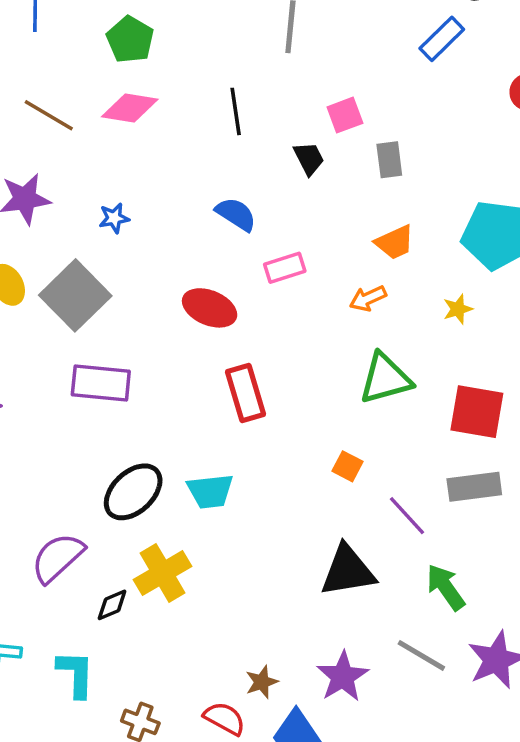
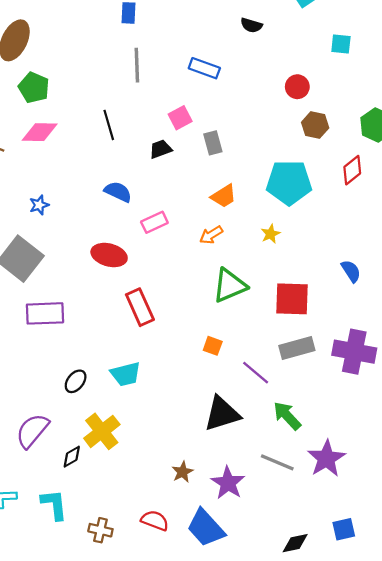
blue rectangle: (442, 39) -> (204, 68), moved, turned 72
black trapezoid: (309, 158) -> (161, 149), turned -75
black ellipse: (133, 492) -> (76, 381), size x0.6
brown star: (262, 682) -> (182, 472), moved

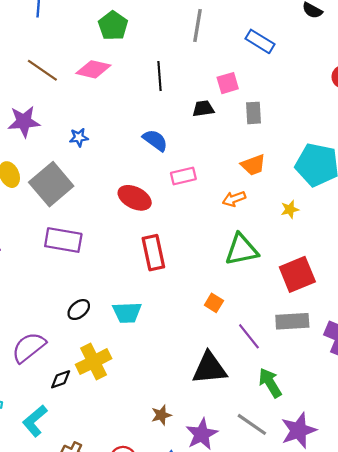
green pentagon: (34, 88) -> (113, 26), moved
red square: (292, 299) -> (297, 274), turned -36
cyan L-shape: (54, 505) -> (35, 421), turned -136

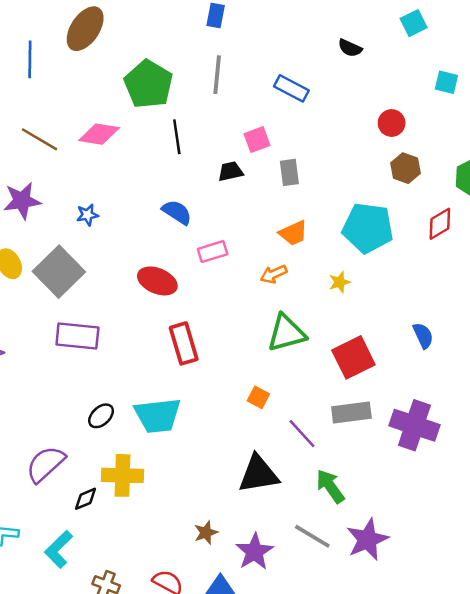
green pentagon: (113, 26) -> (148, 84), moved, size x1.4
cyan trapezoid: (127, 312) -> (158, 415), size x1.4
yellow cross: (94, 362) -> (123, 475), turned 32

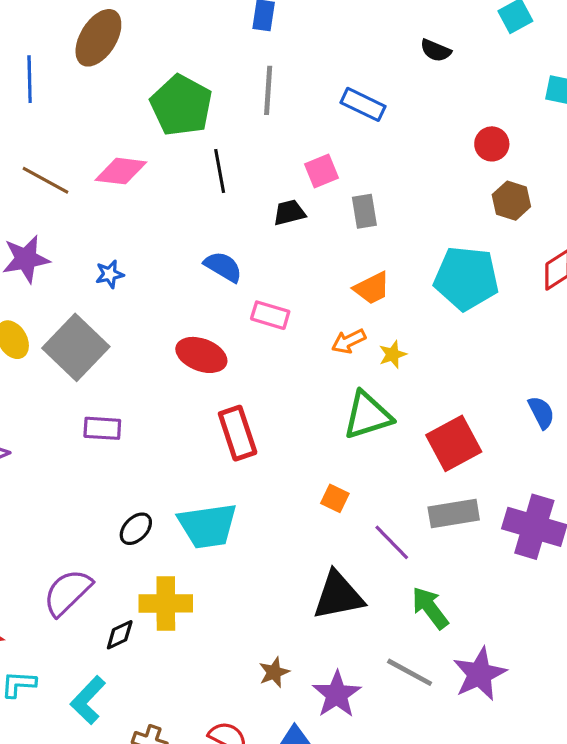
pink rectangle: (213, 252) -> (270, 315), turned 36
yellow star: (340, 282) -> (393, 354), moved
purple rectangle: (77, 336) -> (102, 428), size x0.7

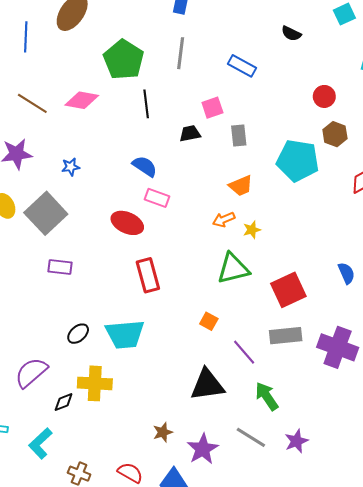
cyan pentagon: (466, 278) -> (298, 160), moved
pink rectangle: (270, 315) -> (157, 198), moved
purple star: (480, 674) -> (296, 441), size x0.7

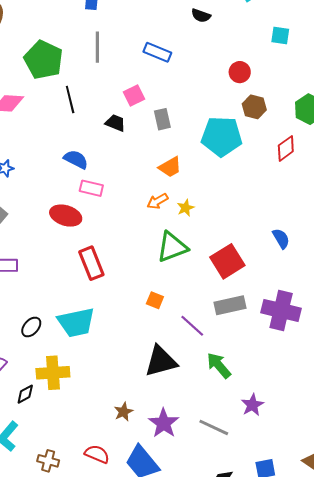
black trapezoid: (190, 133) -> (115, 123), turned 40
gray line: (251, 437) -> (214, 427), moved

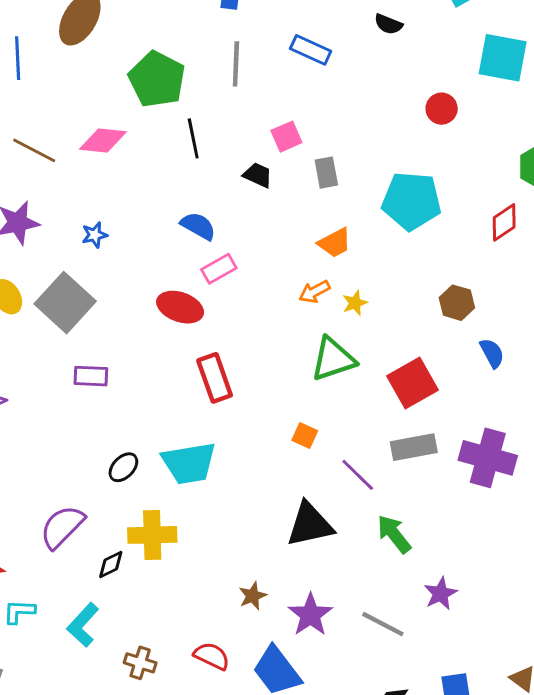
cyan square: (280, 35) -> (503, 58), size x1.8
blue rectangle: (157, 52) -> (311, 50), moved
brown hexagon: (254, 107) -> (457, 303), moved
pink rectangle: (91, 188) -> (219, 269), turned -45

